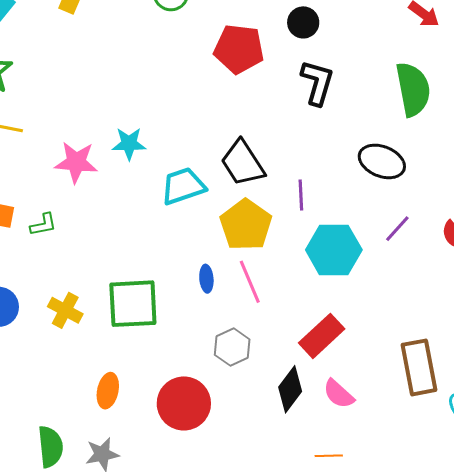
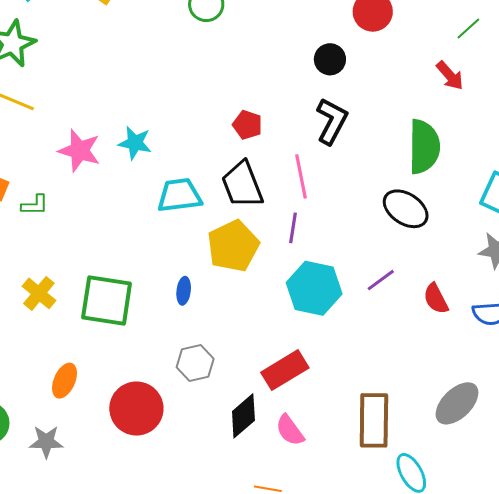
red pentagon: (239, 49) -> (247, 125), moved, size x0.6
black ellipse: (382, 161) -> (406, 209), moved
pink line: (250, 282) -> (301, 176), moved

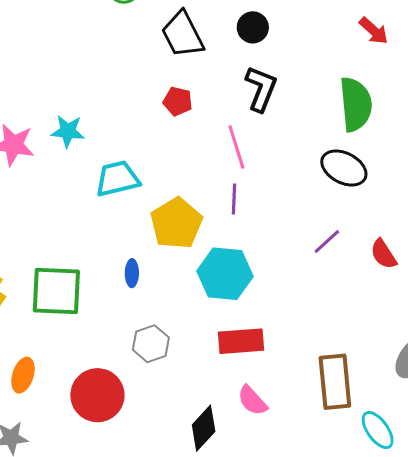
black trapezoid: (242, 185) -> (183, 34), moved
cyan hexagon: (314, 288) -> (225, 274), moved
red rectangle: (285, 370) -> (241, 341), turned 33
black diamond: (243, 416) -> (204, 428), moved

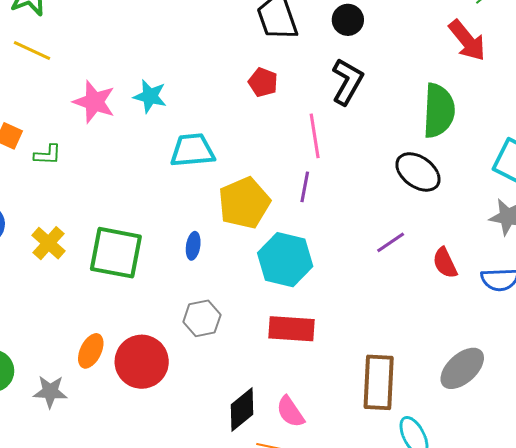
red arrow: (374, 31) -> (467, 40), size x1.4
orange ellipse: (23, 375) -> (91, 351), moved
pink semicircle: (252, 401) -> (290, 412), moved

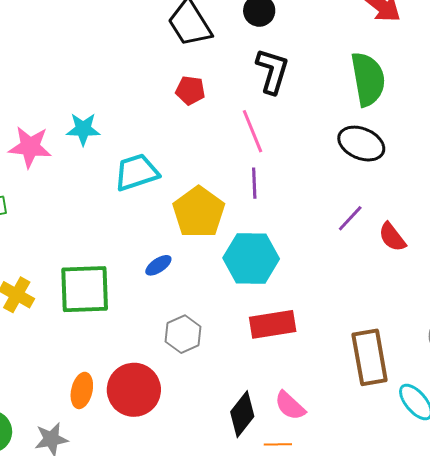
blue ellipse: (193, 246) -> (158, 265), turned 60
red semicircle: (445, 263) -> (392, 237), moved

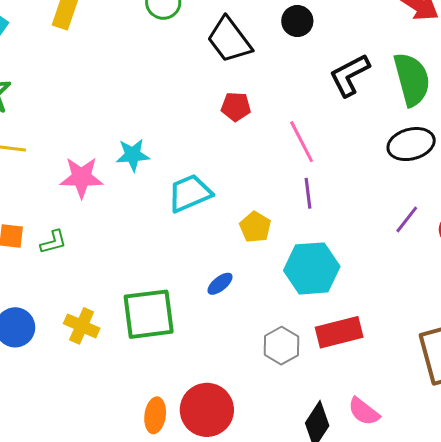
black L-shape: (272, 71) -> (350, 75), moved, turned -129
black ellipse: (361, 144) -> (411, 144), turned -33
yellow pentagon: (199, 212) -> (255, 227), size x0.6
gray hexagon: (183, 334) -> (281, 346), moved

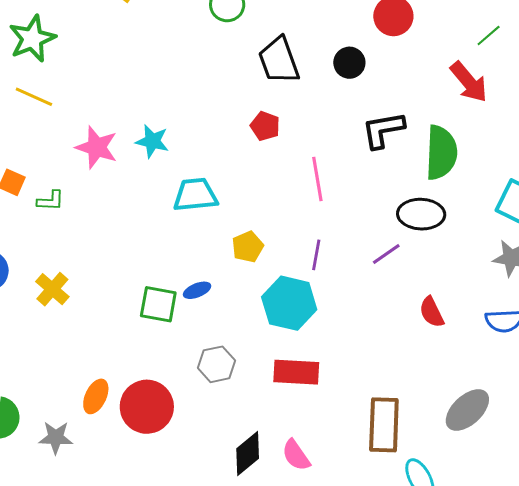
purple line: (308, 193) -> (316, 255), moved
purple line: (407, 219) -> (386, 254), moved
green square: (149, 314) -> (158, 304), moved, size x0.7
gray hexagon: (281, 346) -> (216, 364), moved

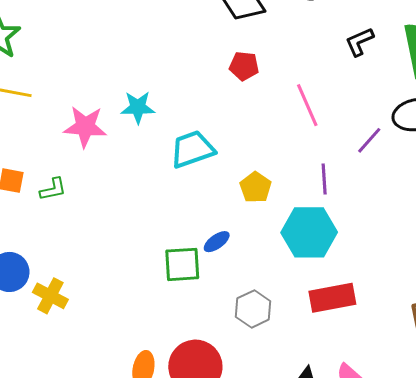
black L-shape: (383, 130) -> (359, 42), size x0.7
purple line: (386, 254) -> (369, 140), moved
yellow cross: (52, 289) -> (50, 296), moved

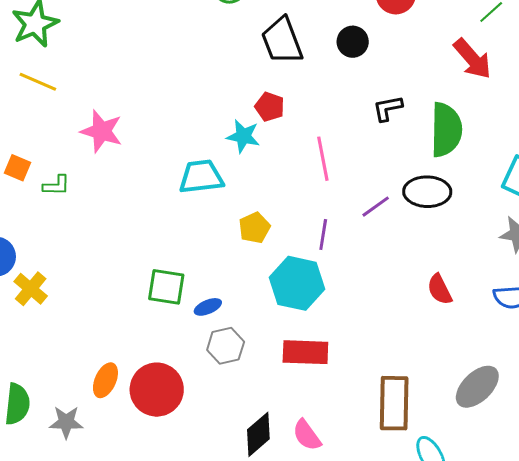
cyan star: (138, 107) -> (243, 136), moved
blue ellipse: (217, 242) -> (208, 307), moved

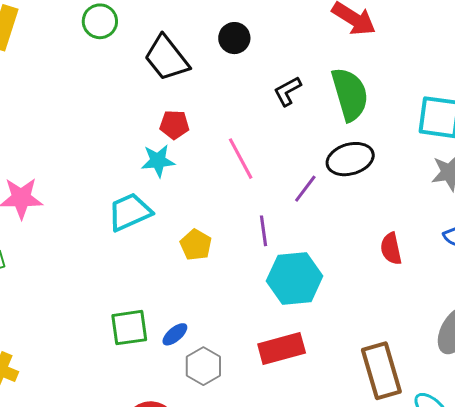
cyan hexagon: (297, 283) -> (295, 278), moved
red semicircle: (440, 289) -> (391, 249), turned 32

